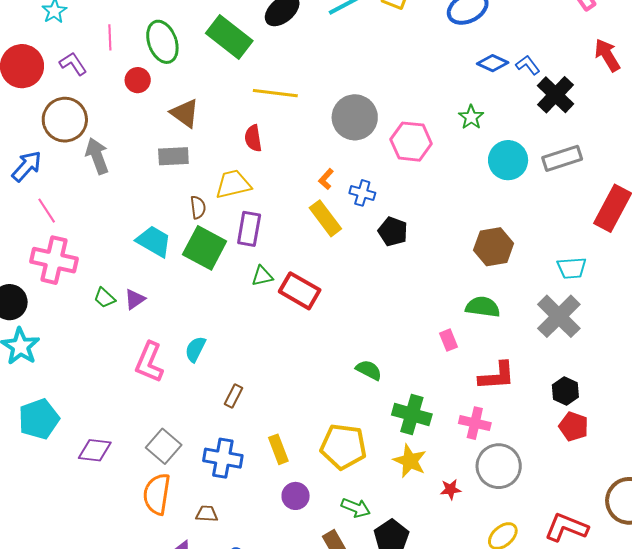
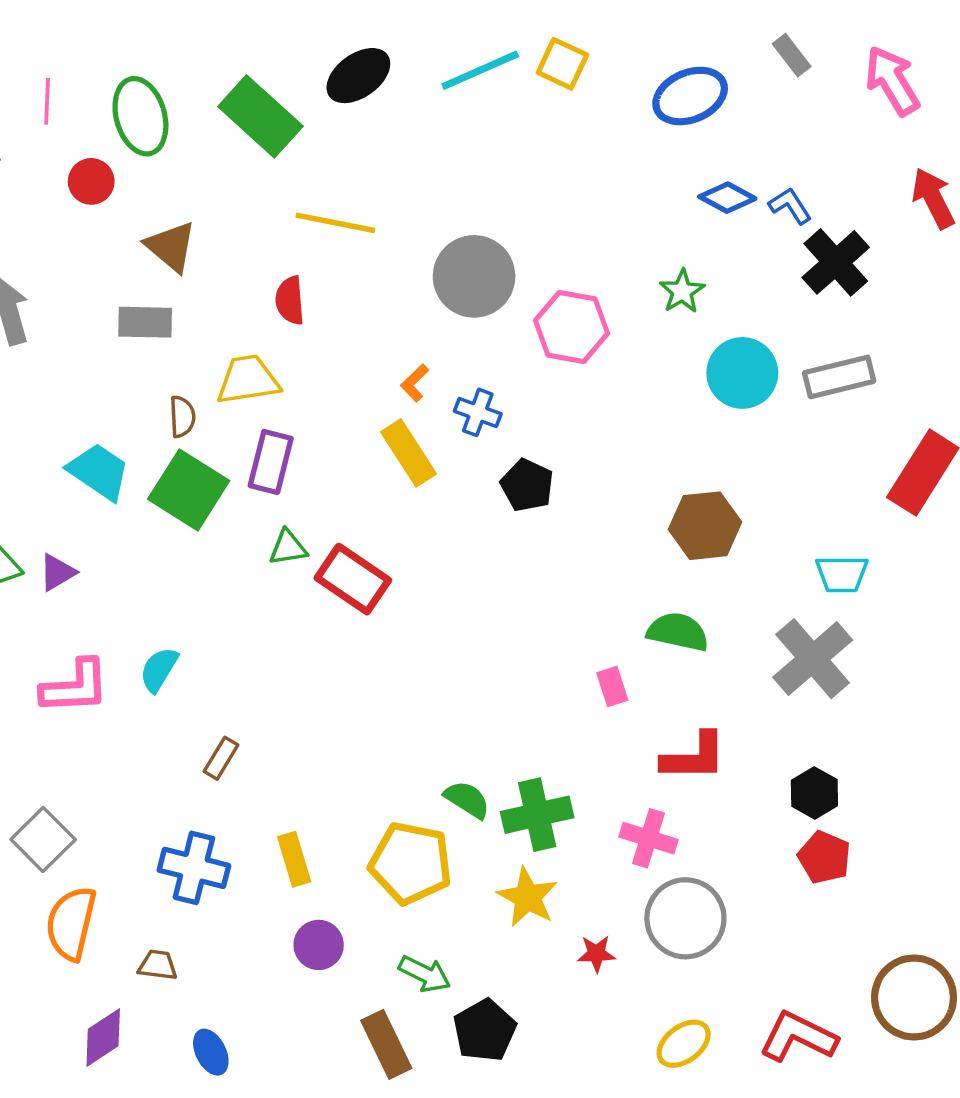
pink L-shape: (149, 362) -> (75, 687), turned -120
green semicircle: (369, 370) -> (467, 800), moved
green cross: (412, 414) -> (537, 815), turned -33
gray square: (164, 446) -> (43, 840), moved

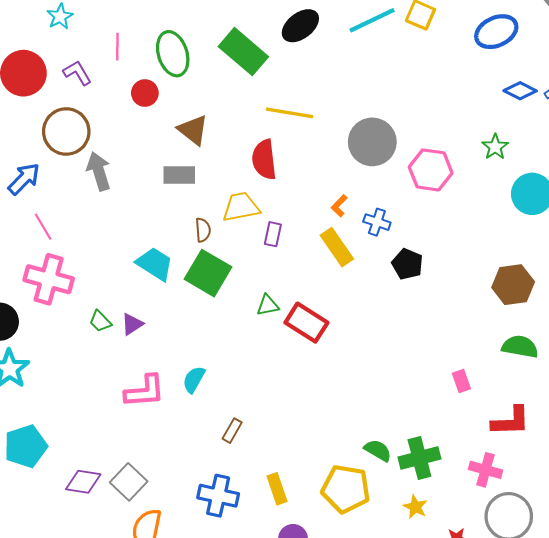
red semicircle: (290, 300) -> (264, 160), size x1.4
purple rectangle: (271, 462) -> (273, 234), moved, size x0.7
green semicircle: (678, 632) -> (520, 347), moved
yellow star: (528, 897) -> (415, 507), size x0.7

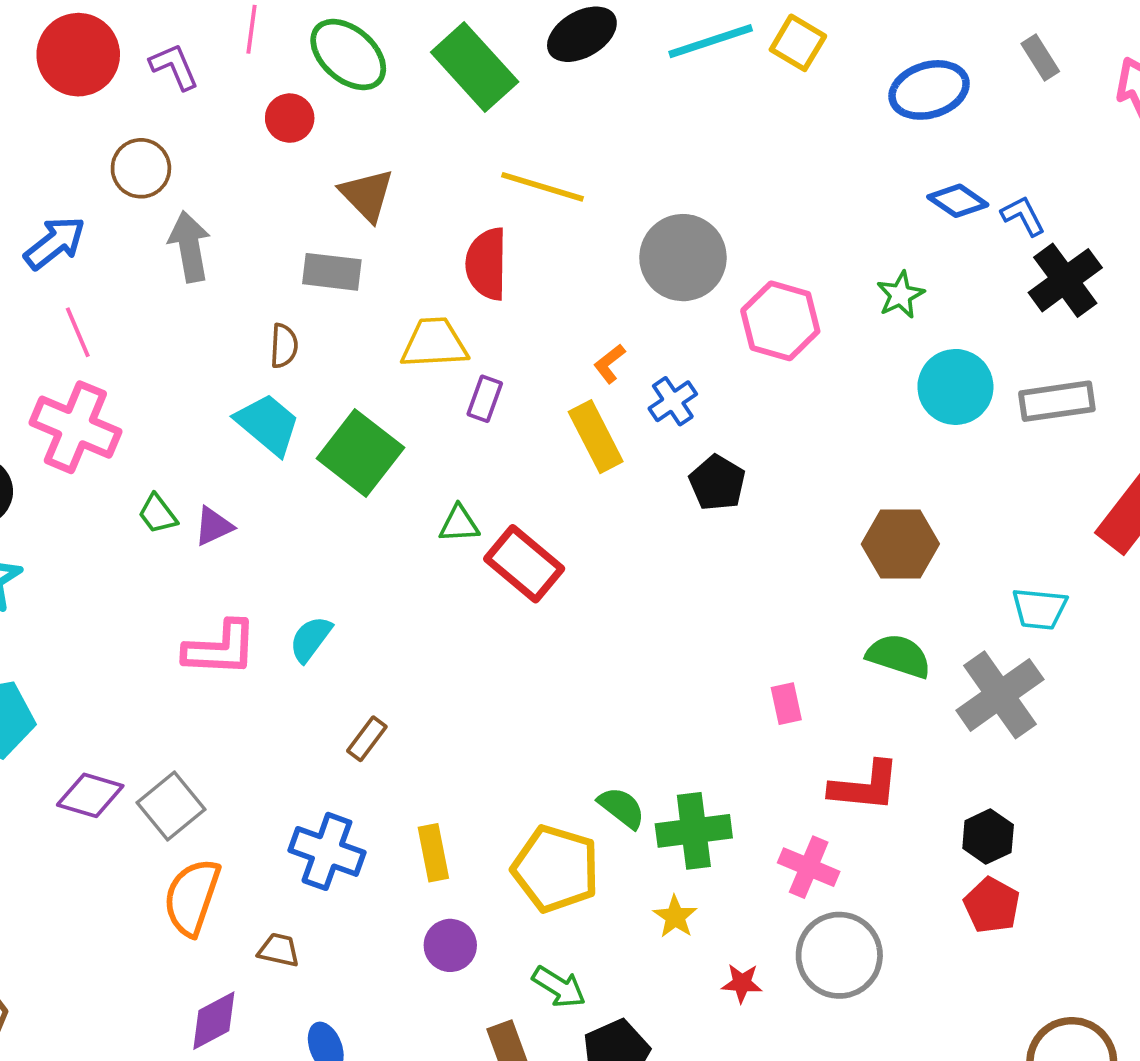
green ellipse: (173, 54) -> (348, 55), turned -39
brown circle: (66, 131) -> (141, 168), size x0.7
blue cross: (377, 222) -> (673, 401), turned 30
brown semicircle: (203, 230) -> (284, 346), moved

